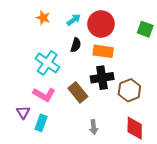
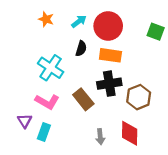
red diamond: (135, 128) -> (130, 133), moved

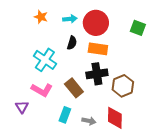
cyan arrow: (79, 21) -> (70, 19), turned 32
cyan rectangle: (44, 132) -> (65, 115), moved
gray arrow: (100, 137) -> (89, 121), turned -72

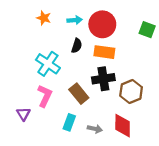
pink L-shape: (42, 90) -> (45, 96), turned -95

